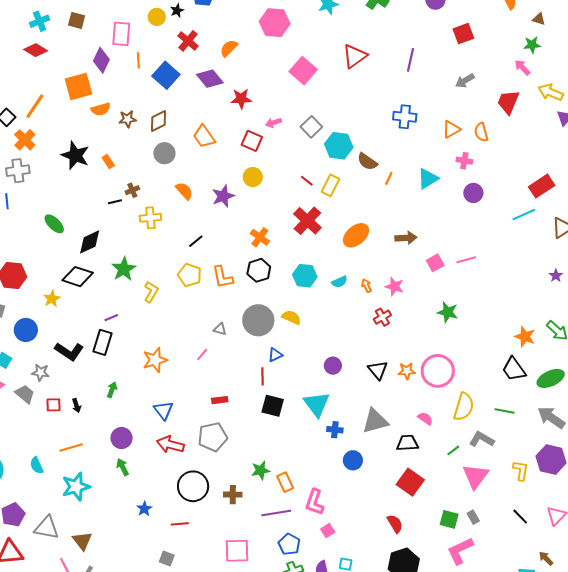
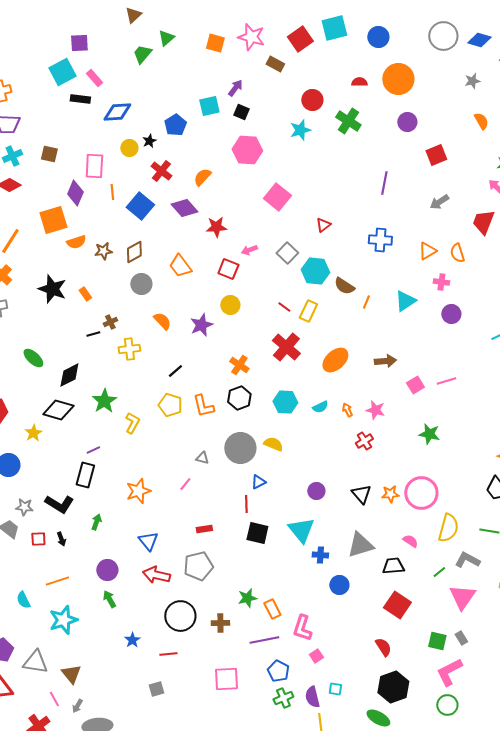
red triangle: (355, 56) -> (323, 225), moved, size x0.6
black L-shape: (69, 351) -> (59, 504), moved
gray square: (167, 559) -> (156, 689), turned -35

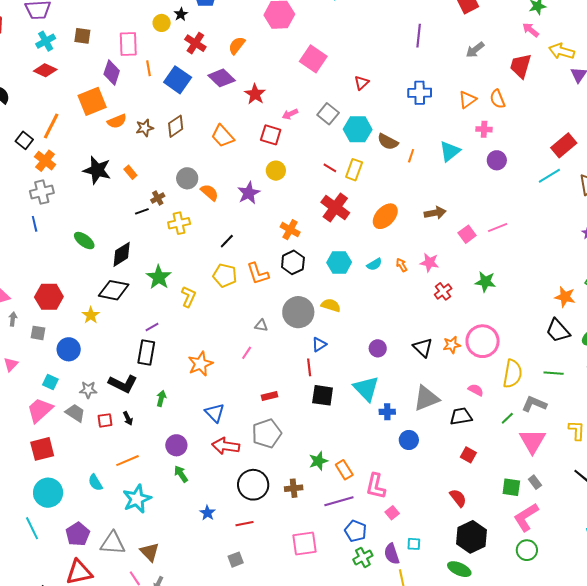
red star: (216, 227) -> (255, 94), turned -30
gray circle: (141, 284) -> (187, 178), moved
red cross: (364, 441) -> (443, 291), moved
red square: (397, 605) -> (468, 455), size x0.6

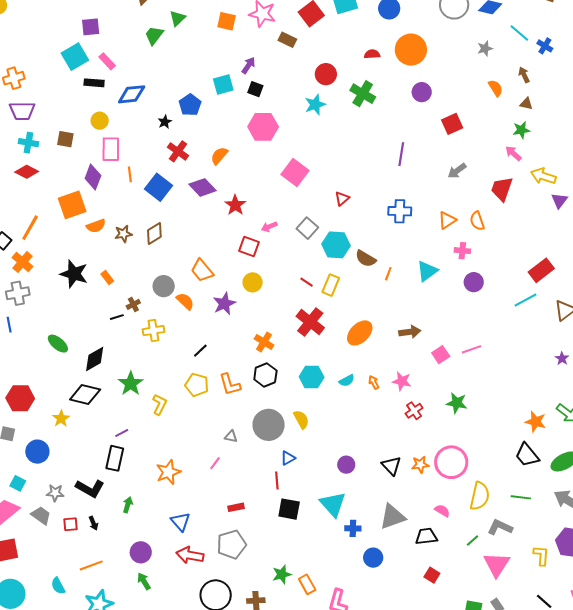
yellow circle: (162, 23) -> (100, 121), moved
cyan cross: (46, 41) -> (28, 143), turned 36
orange trapezoid: (223, 136) -> (202, 270), moved
yellow semicircle: (331, 305) -> (301, 419), turned 42

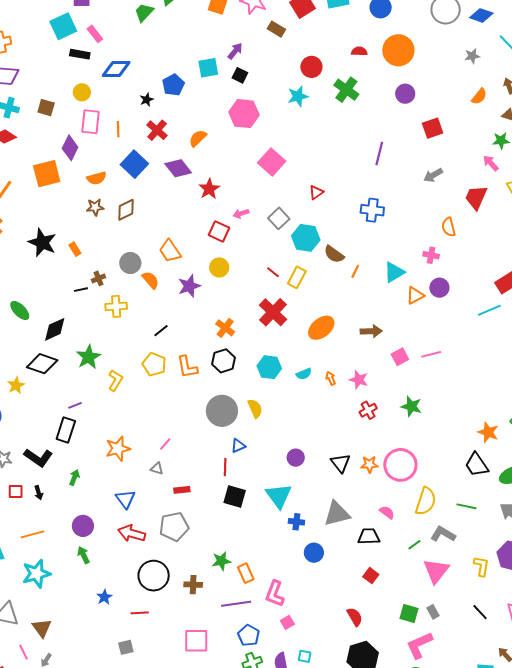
orange semicircle: (496, 88) -> (479, 96), turned 66
orange line: (130, 174) -> (118, 129), moved
orange triangle: (447, 220) -> (415, 295), moved
orange semicircle: (96, 226) -> (97, 178), moved
gray triangle: (231, 436) -> (157, 469), moved

